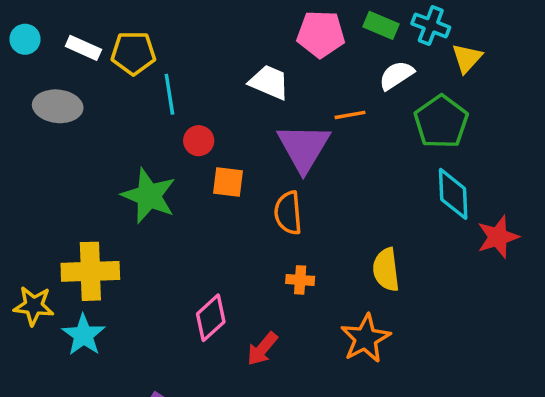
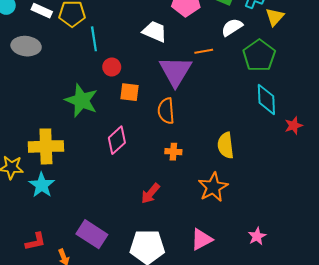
red star: (498, 237) -> (294, 126), size x0.7
pink diamond: (211, 318) -> (117, 140), moved

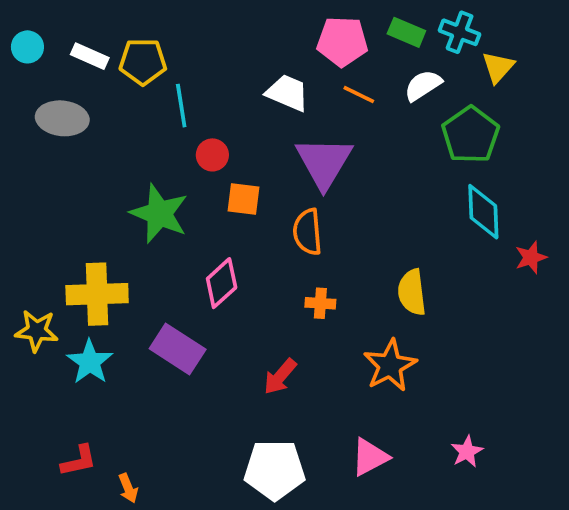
orange line: (204, 51) -> (359, 95), moved, turned 36
purple rectangle: (92, 234) -> (178, 349), moved

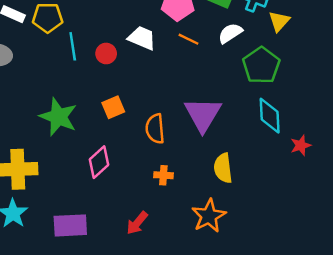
red circle: (212, 155) -> (106, 53), moved
purple triangle: (324, 162) -> (203, 114), moved
orange square: (243, 199) -> (113, 107), turned -30
purple rectangle: (178, 349) -> (70, 225), moved, turned -36

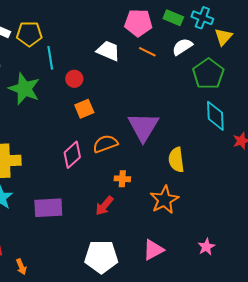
red circle: (106, 53) -> (74, 79), moved
purple triangle: (203, 114) -> (143, 127), moved
green star: (58, 117) -> (24, 89), moved
orange semicircle: (155, 129) -> (105, 144), moved, turned 75
orange cross: (163, 175) -> (122, 179), moved

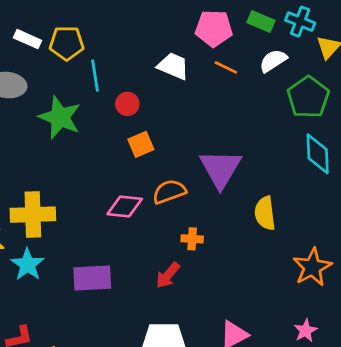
pink diamond: (72, 155) -> (125, 206), turned 48
orange star: (164, 200) -> (312, 267), moved

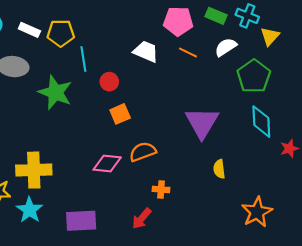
purple triangle: (220, 169) -> (202, 123), moved
yellow semicircle: (265, 213) -> (219, 169), size x0.7

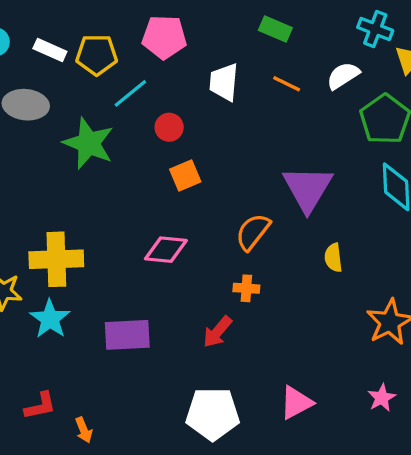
green rectangle: (216, 16) -> (275, 29), moved
pink pentagon: (178, 21) -> (164, 37), moved
white trapezoid: (146, 51) -> (224, 82), turned -108
cyan line: (83, 59) -> (130, 93), turned 60
orange semicircle: (143, 152) -> (253, 232), moved, turned -32

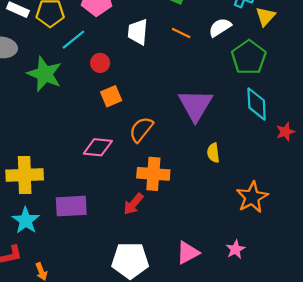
orange semicircle: (253, 232) -> (141, 130), moved
yellow cross: (56, 259) -> (25, 175), moved
orange cross: (246, 288) -> (153, 174), size x1.8
cyan star: (50, 319) -> (26, 220), moved
pink star: (382, 398) -> (235, 249), moved

